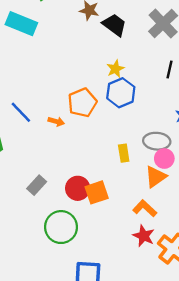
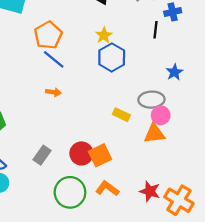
orange pentagon: (82, 103) -> (48, 35), moved
blue line: (21, 112) -> (54, 59), moved
yellow rectangle: (124, 153) -> (121, 115), turned -49
orange triangle: (156, 177) -> (154, 134), turned 35
orange L-shape: (145, 208) -> (107, 188), moved

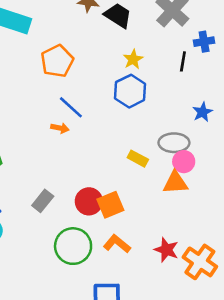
yellow star: (104, 35) -> (133, 59), moved
blue line: (54, 59) -> (71, 107), moved

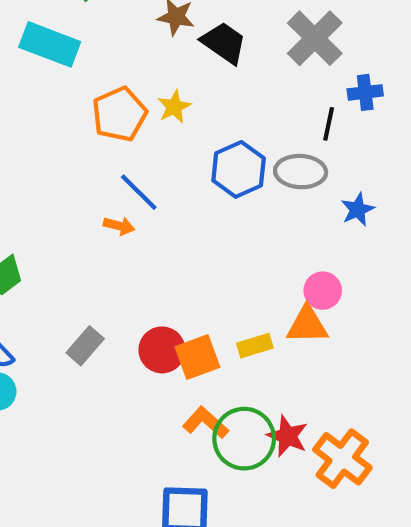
yellow star: (133, 59) -> (174, 107), moved
gray ellipse: (174, 143) -> (301, 172), moved
yellow rectangle: (138, 159) -> (255, 346), moved, turned -48
green circle: (73, 246) -> (244, 439), moved

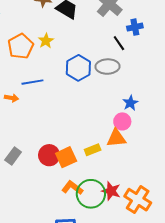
black line: (329, 124) -> (119, 43), turned -42
blue line: (139, 192) -> (32, 82), turned -50
blue star: (358, 210) -> (130, 103), moved
orange arrow: (119, 226) -> (11, 98), moved

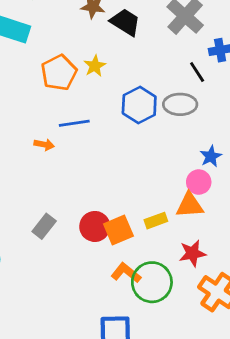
red star: (111, 191) -> (192, 253), moved, turned -30

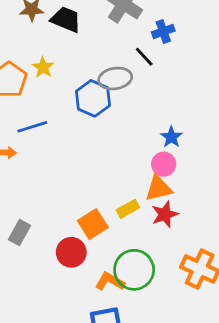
gray ellipse: (180, 104) -> (115, 78), moved
red circle: (95, 226) -> (71, 252), moved
red star: (192, 253) -> (165, 214), moved
orange L-shape: (126, 273) -> (110, 281), moved

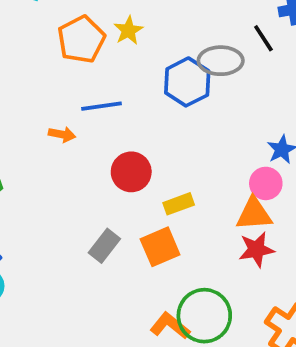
yellow rectangle: (128, 209) -> (179, 204), moved
gray rectangle: (19, 233) -> (104, 246), moved
red circle: (71, 252) -> (131, 172), moved

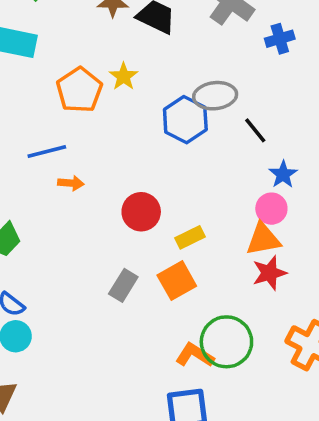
black line: (263, 38) -> (255, 130), moved
blue line: (102, 106) -> (47, 152), moved

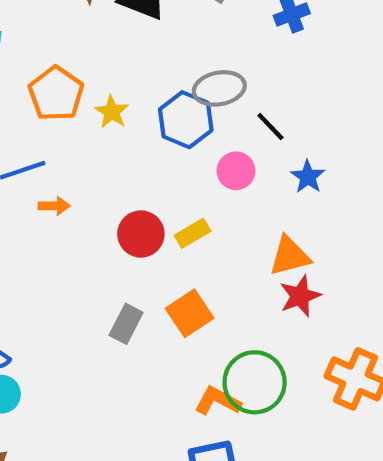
yellow star: (124, 76) -> (112, 112), moved
pink circle: (271, 209) -> (236, 171), moved
yellow rectangle: (190, 237) -> (193, 233), moved

